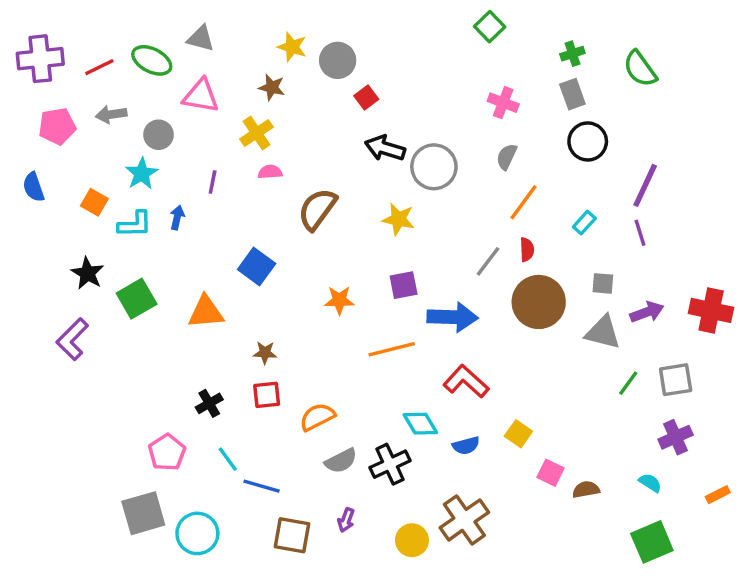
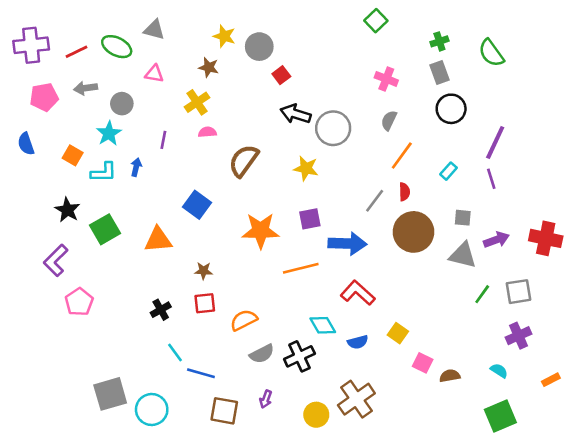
pink triangle: (201, 96) -> (154, 74), size x0.7
orange star: (339, 300) -> (261, 231), size x1.6
pink pentagon: (167, 452) -> (79, 302), moved

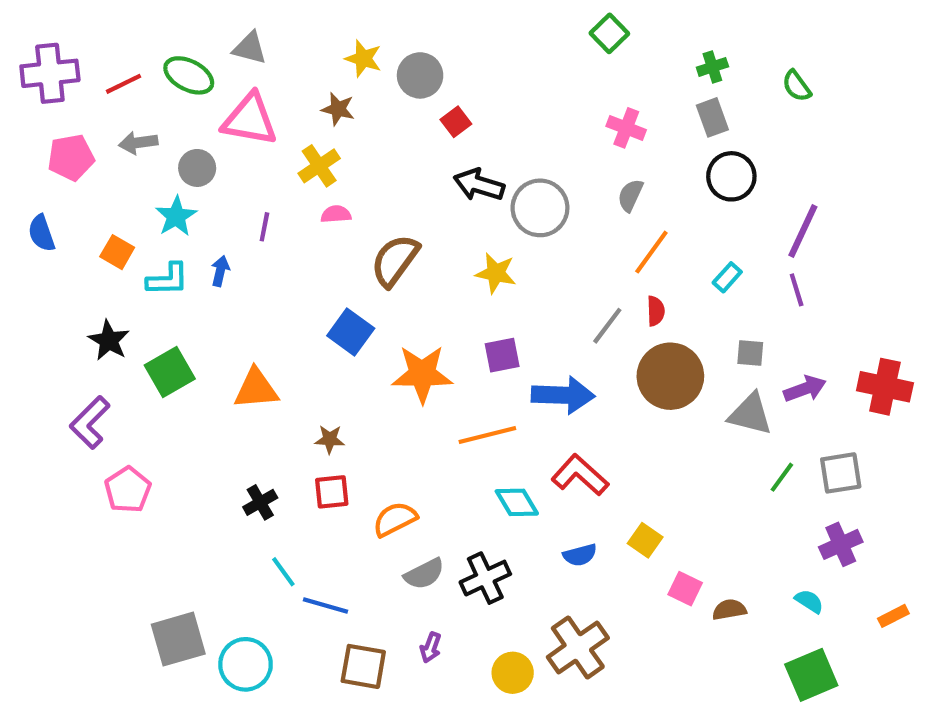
green semicircle: (491, 53) -> (797, 86), size x0.7
pink triangle: (154, 74) -> (250, 120), size x1.8
blue square: (197, 205) -> (351, 332), moved
cyan diamond: (323, 325) -> (517, 502), moved

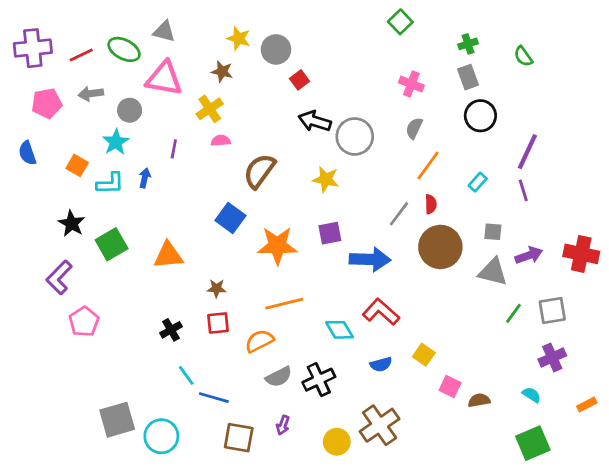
orange line: (487, 435) -> (284, 304), moved

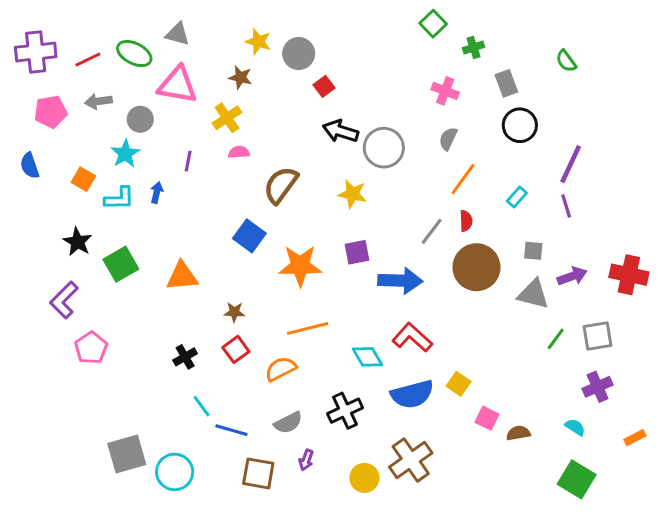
green cross: (468, 44) -> (474, 48), moved
red square: (218, 323) -> (236, 349), turned -30
blue semicircle: (381, 364) -> (412, 394), size x1.8
gray semicircle: (279, 377) -> (288, 423), moved
green square: (533, 443) -> (577, 479), turned -36

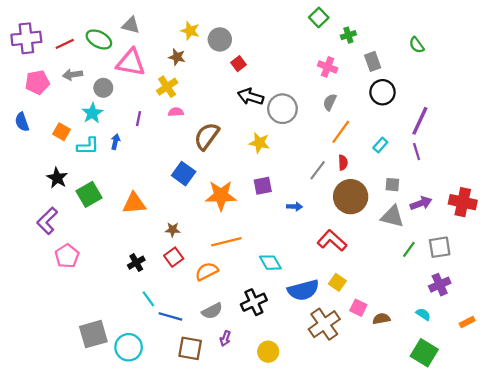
blue arrow: (400, 281) -> (295, 207), size x0.5
red L-shape: (412, 337) -> (332, 241), moved
brown cross: (411, 460) -> (324, 324), moved

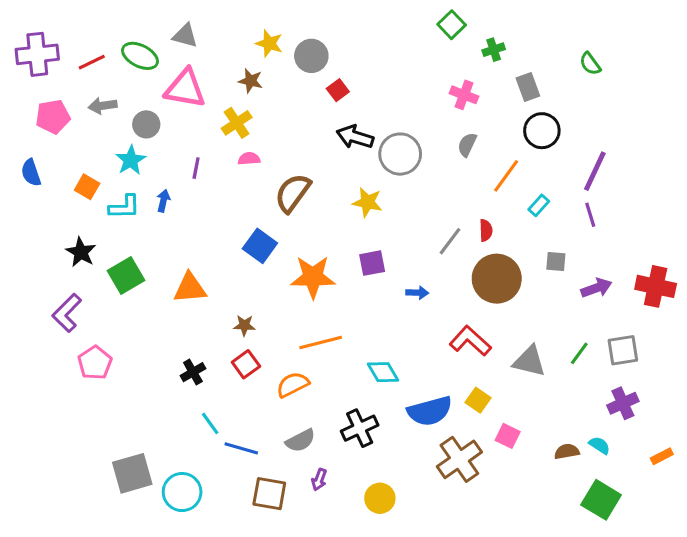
orange line: (341, 132) -> (506, 176), moved
gray triangle: (392, 216) -> (529, 361), moved
brown semicircle: (381, 319) -> (567, 452), moved

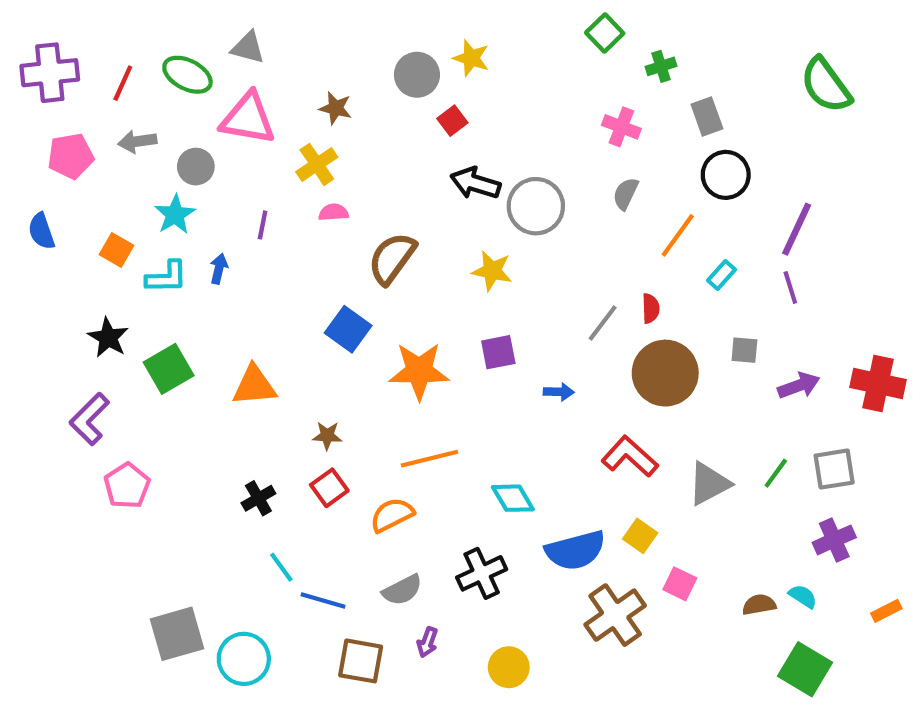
yellow star: (269, 43) -> (471, 58), moved
red line: (92, 62) -> (123, 83), turned -40
green semicircle: (590, 64) -> (826, 85), moved, size x1.8
gray triangle: (529, 361) -> (709, 484), turned -42

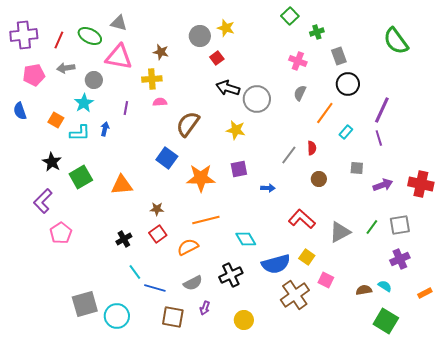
yellow cross: (317, 164) -> (152, 79), turned 30
brown circle: (665, 373) -> (319, 179), size x0.5

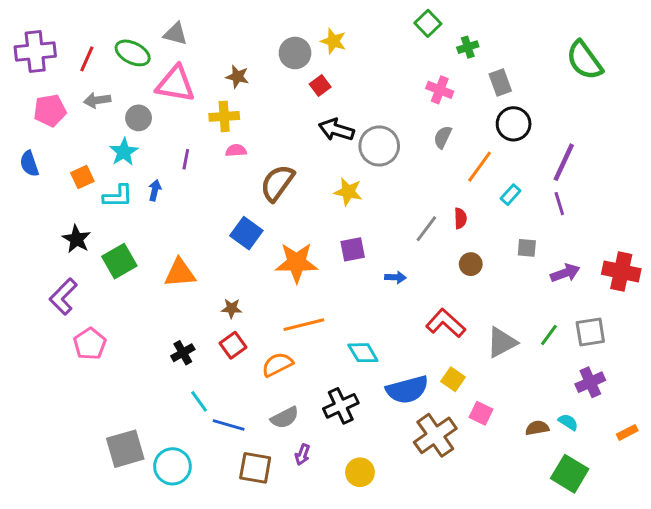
orange square: (56, 120) -> (82, 177), turned 35

